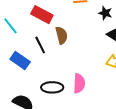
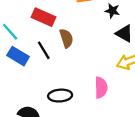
blue rectangle: (20, 60) -> (18, 56), moved
pink semicircle: (79, 83) -> (101, 88), moved

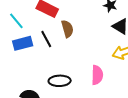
blue rectangle: (18, 56) -> (23, 43), turned -48

